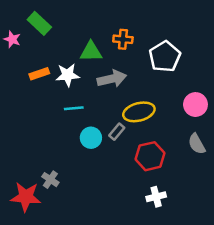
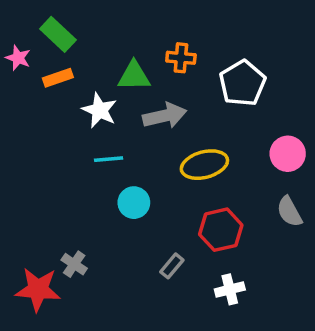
orange rectangle: (39, 74) -> (58, 78), moved
white star: (68, 75) -> (99, 110), turned 30
gray rectangle: (117, 132) -> (172, 266), moved

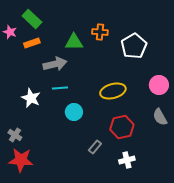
white star: (99, 110) -> (31, 98), moved
gray arrow: (165, 116) -> (55, 64), moved
gray cross: (74, 264) -> (15, 135), moved

